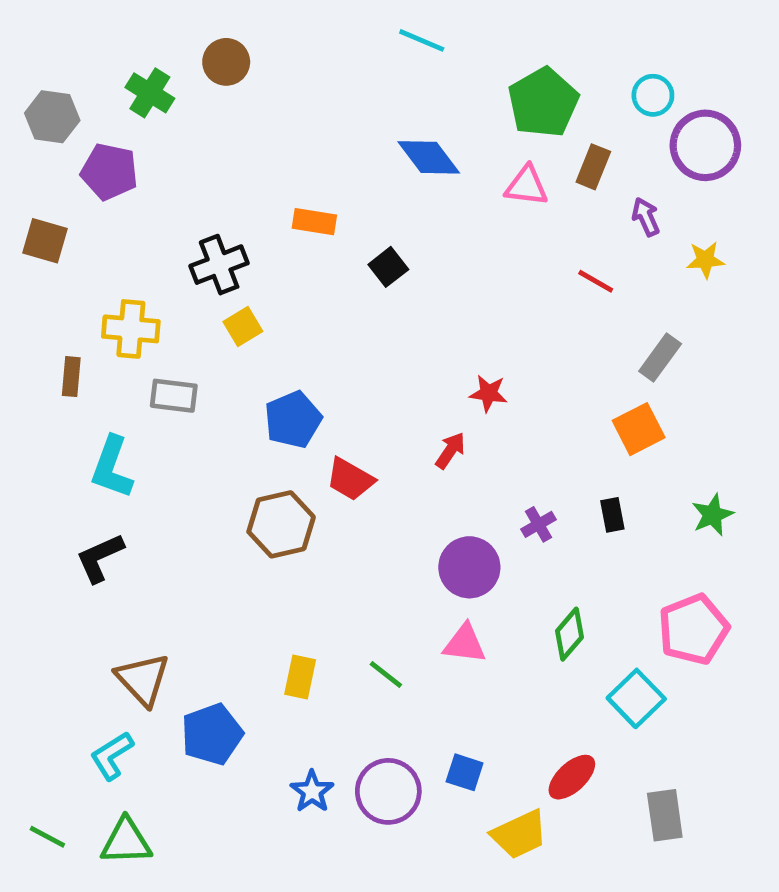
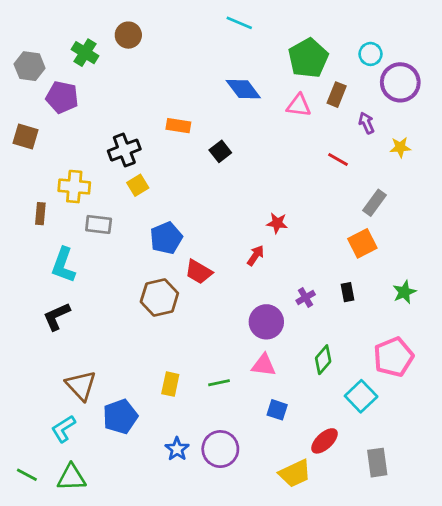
green line: (386, 675) -> (219, 383), turned -50
blue square: (465, 772) -> (277, 410), moved

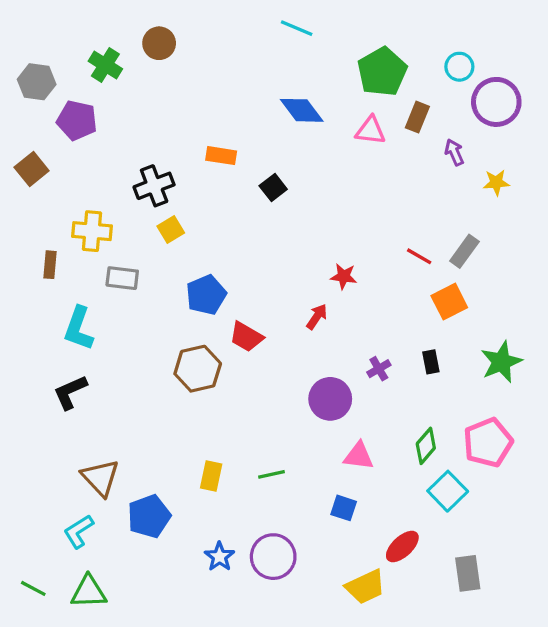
brown square: (26, 137) -> (32, 169), turned 35
red line: (338, 160) -> (419, 256), moved
green star: (404, 292) -> (501, 362), size x1.4
green diamond: (323, 360) -> (426, 446), moved
pink triangle: (264, 365) -> (359, 456), moved

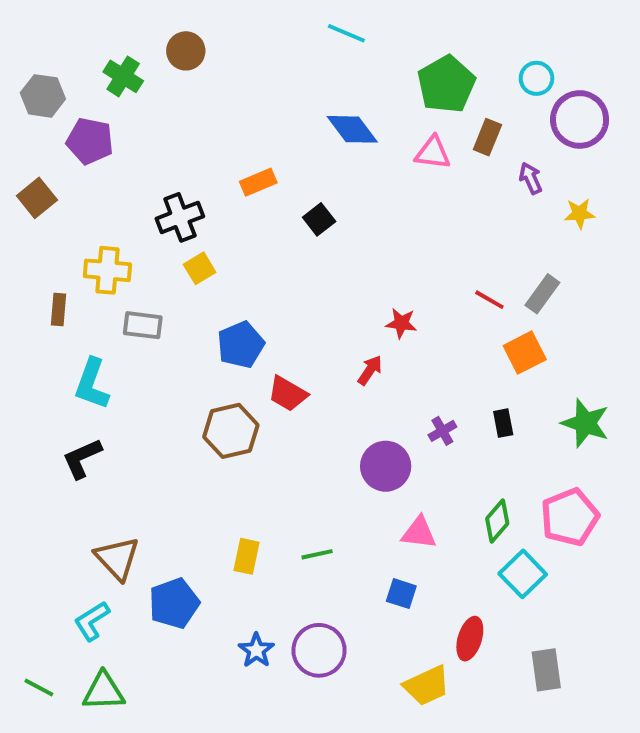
orange rectangle: (221, 156) -> (258, 182), turned -32
green star: (501, 362) -> (585, 423), turned -30
red ellipse: (402, 547) -> (470, 639), turned -30

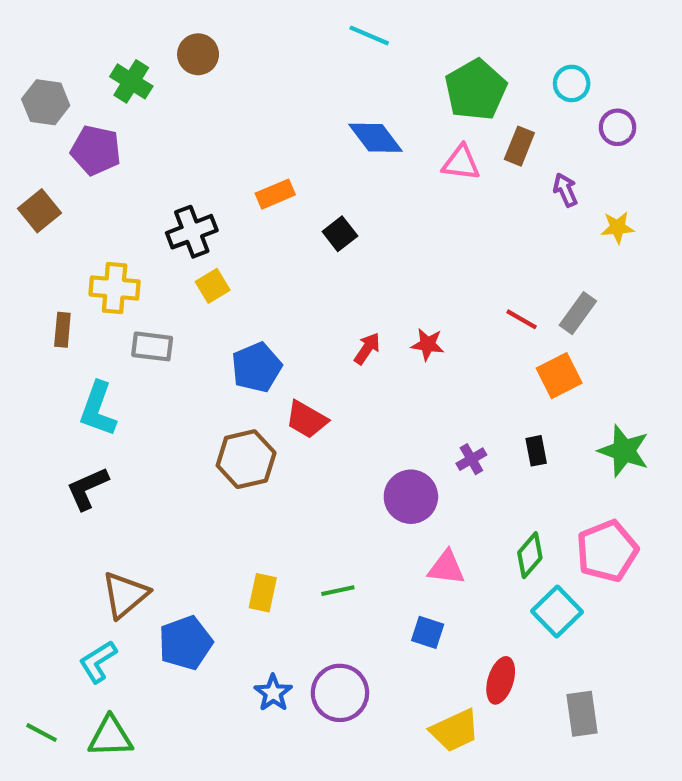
purple circle: (580, 119) -> (618, 127), size x0.6
red arrow: (370, 370) -> (367, 349), moved
brown triangle: (117, 558) -> (125, 595), turned 33

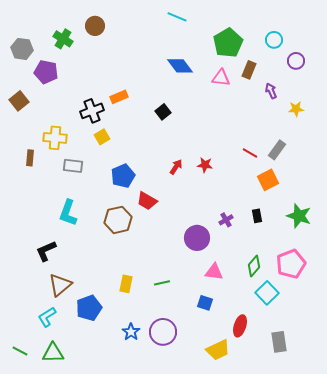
orange rectangle: (275, 194) -> (119, 97), moved
cyan L-shape: (98, 409) -> (68, 213), moved
black L-shape: (87, 488) -> (46, 251), moved

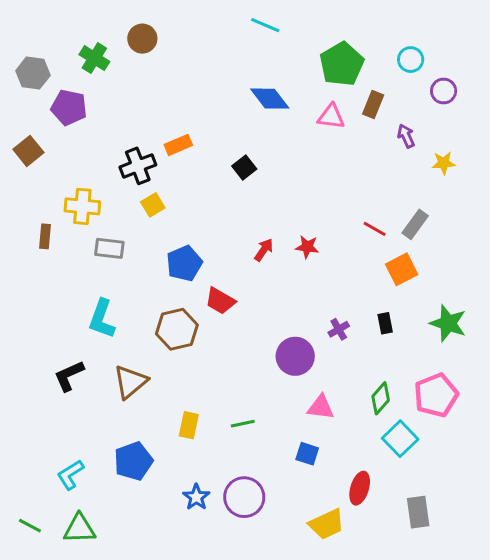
brown triangle: (60, 285) -> (130, 382), moved

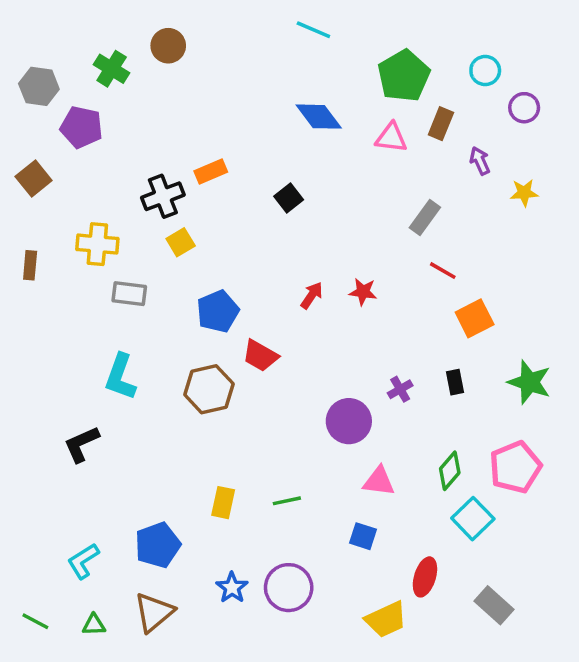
gray rectangle: (415, 224) -> (425, 217), moved
brown rectangle: (45, 236) -> (30, 265), moved
brown triangle: (130, 382) -> (154, 612), moved
gray rectangle: (418, 512) -> (494, 605), turned -40
green triangle: (79, 529) -> (94, 625), size x0.6

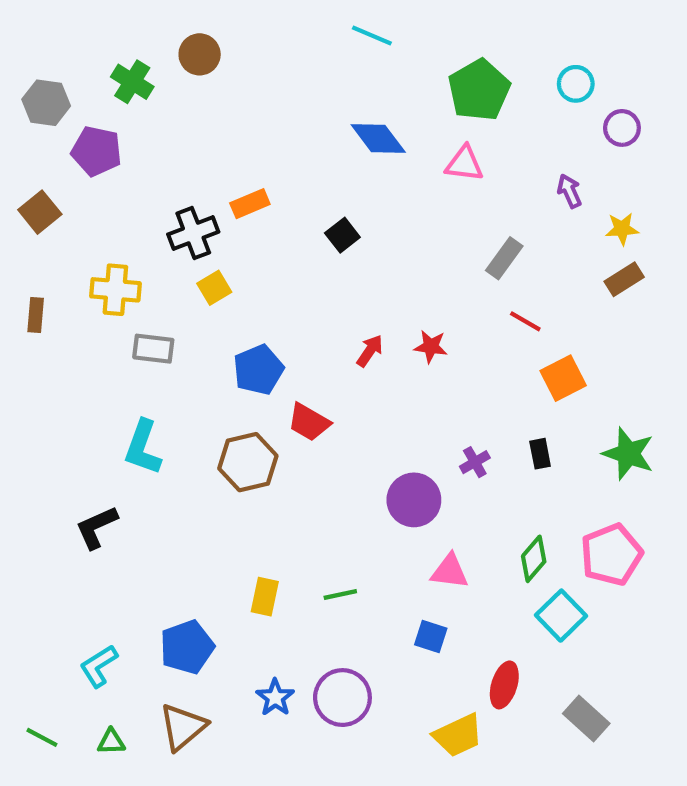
brown rectangle: (441, 124) -> (624, 279), moved, turned 36

